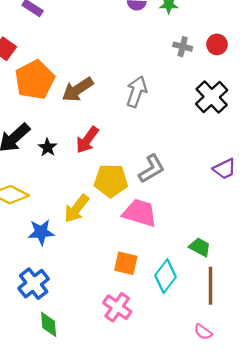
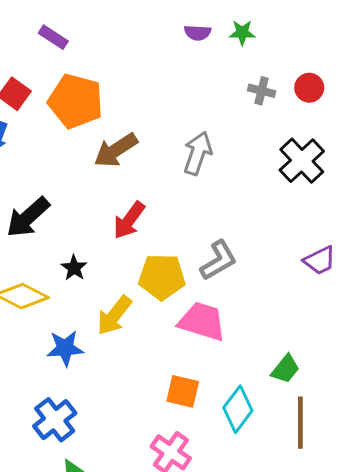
orange pentagon: (35, 80) -> (76, 101), moved, turned -30
black star: (48, 147) -> (74, 268), moved
green trapezoid: (200, 247) -> (285, 369), turned 100

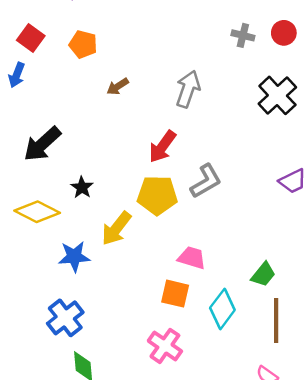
orange pentagon: (76, 101) -> (83, 44), size x0.6
brown arrow: (116, 150) -> (118, 87), size x0.6
red arrow: (129, 220) -> (162, 147), moved
pink trapezoid: (202, 321) -> (192, 258), moved, size x0.7

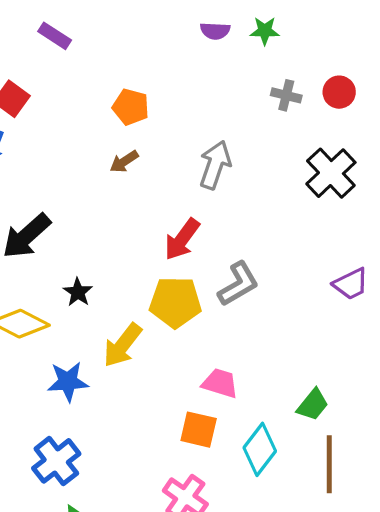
orange pentagon: (83, 44) -> (131, 107), moved

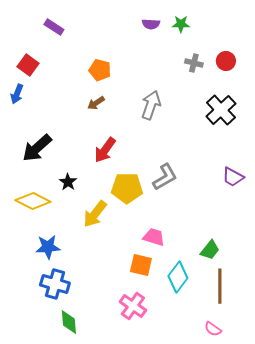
red arrow: (182, 239) -> (105, 150), moved
purple trapezoid: (351, 284) -> (233, 177), turned 55
blue star: (68, 382) -> (48, 247), moved
blue cross: (56, 461) -> (55, 284), turned -36

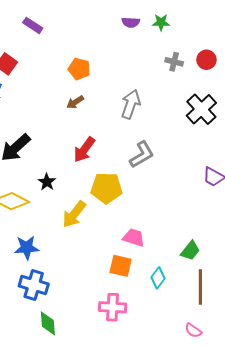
gray L-shape: (165, 177) -> (142, 155), moved
cyan diamond: (178, 277) -> (158, 278), size x0.7
pink cross: (133, 306) -> (113, 307), turned -32

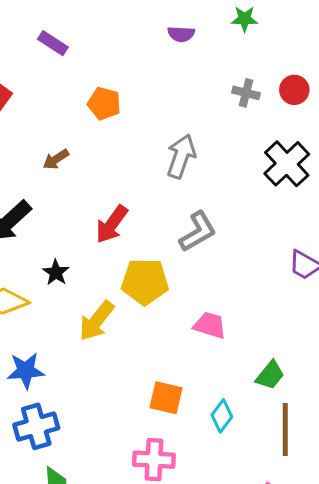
green star: (161, 22) -> (245, 19), moved
purple rectangle: (33, 25) -> (53, 43), moved
brown arrow: (75, 102) -> (56, 159), moved
pink trapezoid: (134, 238) -> (210, 325), moved
blue cross: (34, 285) -> (36, 426), turned -32

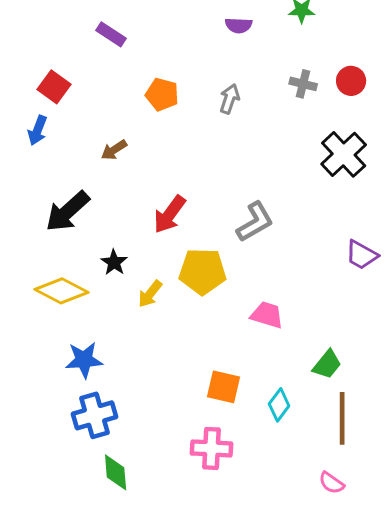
gray arrow: (181, 156) -> (230, 99), moved, size x0.7
yellow arrow: (97, 321) -> (150, 294), moved, size x0.7

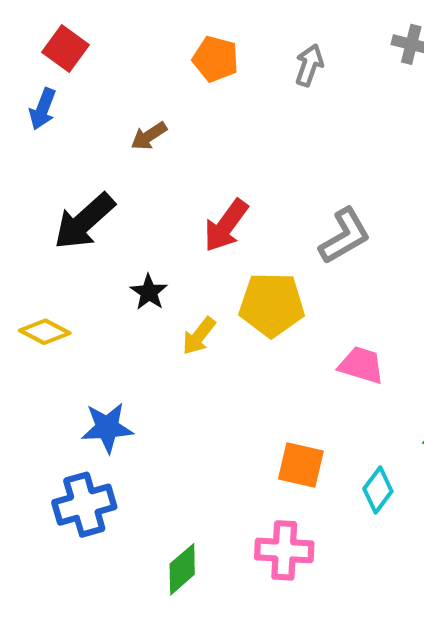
yellow diamond: (62, 291) -> (45, 332), moved, size x0.7
blue cross: (95, 415) -> (84, 505), moved
green diamond: (116, 472) -> (182, 569), moved, turned 54

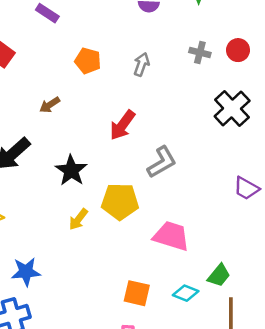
red arrow: (226, 226) -> (122, 125), moved
black star: (149, 292) -> (71, 170), moved, size x1.5
pink trapezoid: (361, 365) -> (171, 236), size x1.4
cyan diamond: (378, 490) -> (186, 293), moved, turned 75

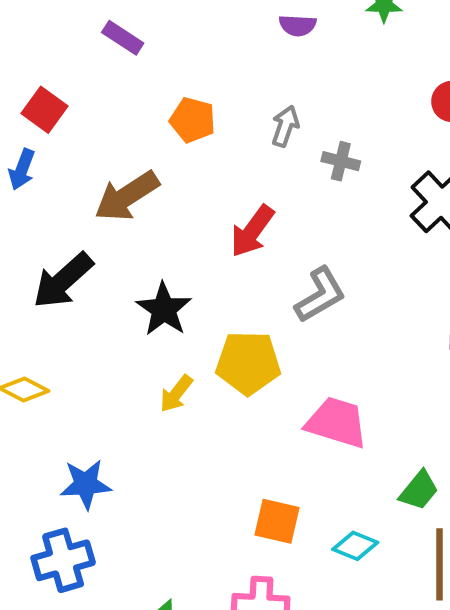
gray cross: (200, 52) -> (341, 161), moved
brown arrow: (50, 105) -> (127, 196), size x1.8
cyan diamond: (186, 293) -> (355, 546), moved

